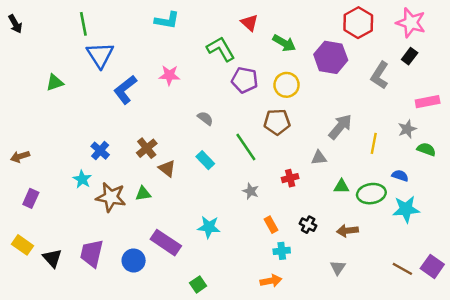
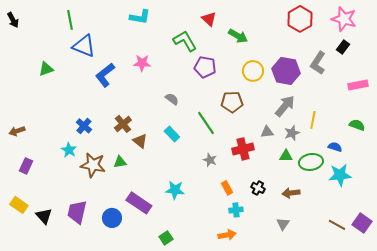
blue triangle: (100, 55) -> (84, 46), turned -35
purple hexagon: (331, 57) -> (286, 71), moved
yellow circle: (287, 85) -> (253, 71), moved
gray star: (407, 129) -> (292, 133), moved
red cross: (290, 178) -> (243, 149), size x1.5

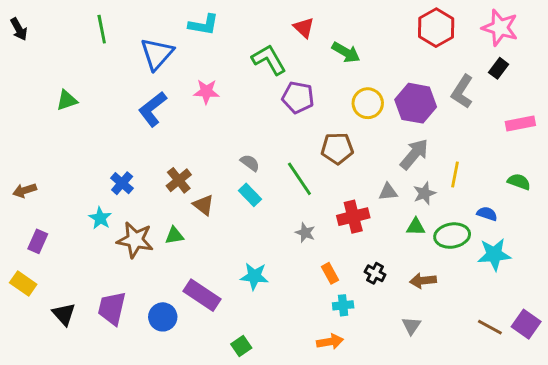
blue triangle: (84, 46) -> (157, 54), moved, turned 50
gray semicircle: (172, 99) -> (250, 163), moved
yellow rectangle: (19, 205) -> (23, 284), moved

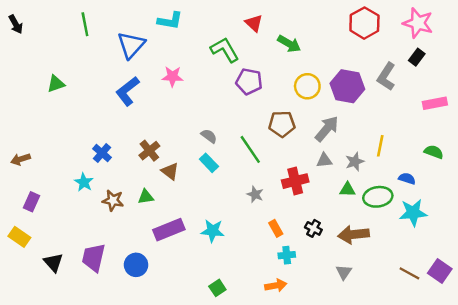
gray arrow: (414, 154) -> (327, 129), moved
brown star: (135, 240) -> (113, 200), size x0.7
brown arrow: (423, 281) -> (354, 234), size x1.4
purple rectangle: (202, 295) -> (169, 230), moved, turned -56
green square: (241, 346) -> (217, 288), moved

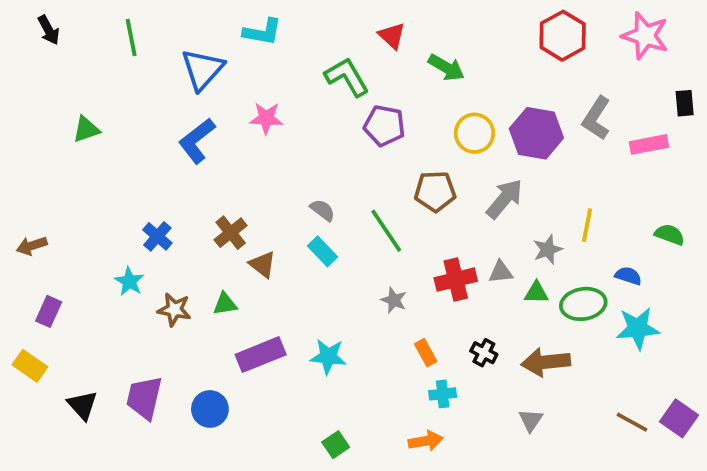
black arrow: (16, 24) -> (49, 30), moved
black rectangle: (417, 57) -> (685, 103), moved, turned -42
pink rectangle: (435, 103) -> (649, 144), moved
gray triangle: (324, 160) -> (501, 272), moved

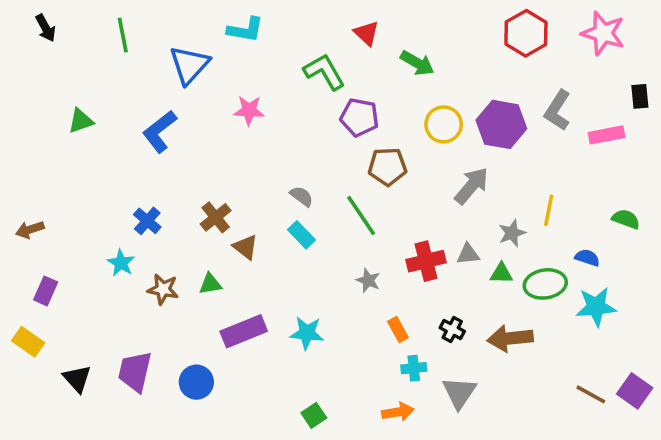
blue L-shape: (197, 141) -> (160, 131), moved
brown pentagon: (435, 191) -> (387, 166), moved
gray triangle: (531, 420) -> (459, 393), moved, size x1.5

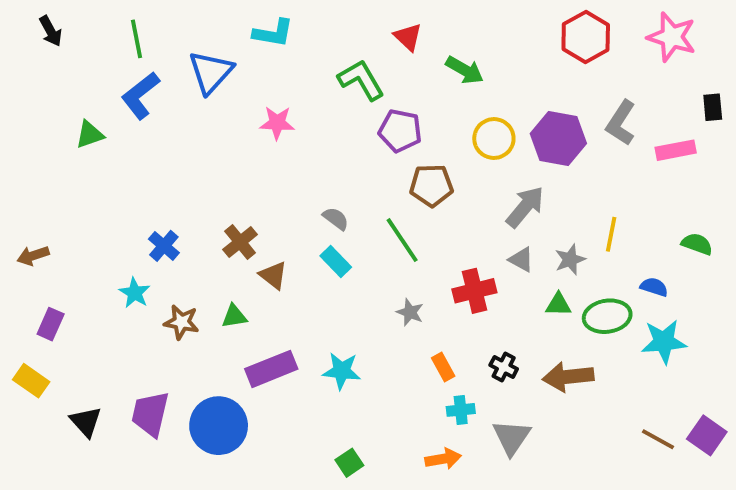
blue L-shape: (160, 131) -> (140, 96), moved
gray triangle: (468, 254) -> (521, 260), moved, turned 35
blue circle: (196, 382) -> (219, 426), size x1.5

